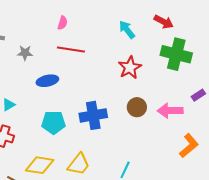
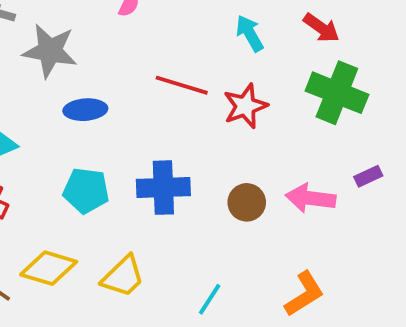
red line: (71, 49) -> (182, 85), moved
gray star: (25, 53) -> (50, 51), size x1.8
brown circle: (137, 107) -> (247, 202), moved
orange L-shape: (189, 146) -> (304, 294), moved

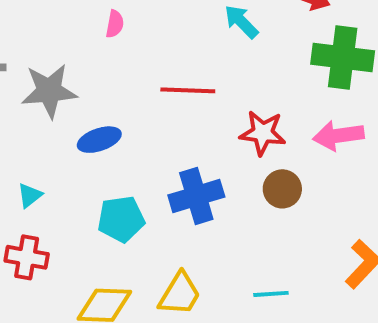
red star: (245, 106) -> (263, 133), moved, turned -30
pink arrow: (311, 198) -> (338, 136), moved
cyan line: (210, 299) -> (271, 294), turned 68

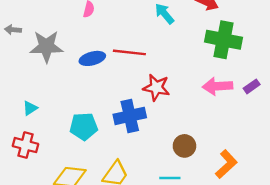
red star: (263, 133) -> (156, 87), moved
blue ellipse: (99, 140) -> (92, 58), moved
brown circle: (282, 189) -> (184, 146), moved

